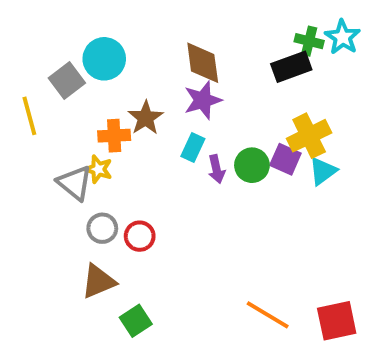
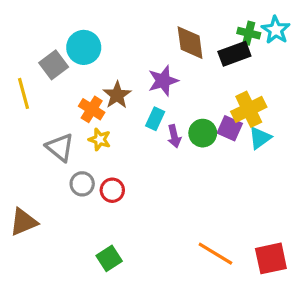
brown diamond: (203, 63) -> (190, 43), moved
orange cross: (114, 136) -> (92, 109), turned 35
yellow star: (98, 169) -> (100, 139), moved
brown triangle: (98, 281) -> (23, 222), moved

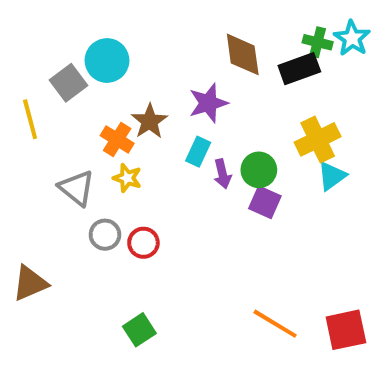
purple square: (230, 128) -> (265, 202), moved

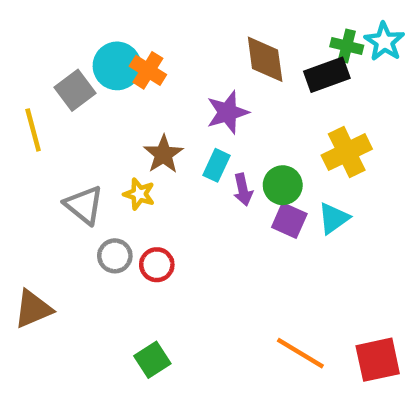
brown star: (150, 121) -> (163, 154), moved
orange cross: (117, 139) -> (148, 70), moved
cyan triangle: (332, 176) -> (334, 218), moved

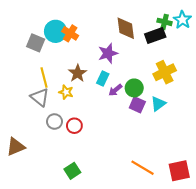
gray square: (75, 90) -> (36, 43), turned -30
yellow line: (33, 130) -> (44, 77), moved
purple arrow: (243, 190) -> (115, 90), turned 64

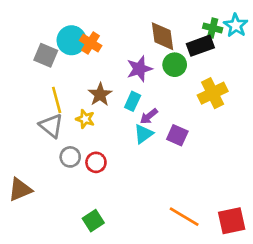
green circle: (134, 88) -> (175, 65), moved
cyan triangle: (158, 104) -> (143, 134), moved

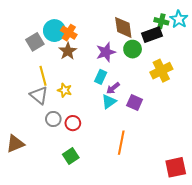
gray square: (46, 55) -> (35, 42), turned 36
brown star: (100, 95) -> (68, 51), moved
orange line: (184, 217) -> (121, 143), moved, turned 70
green square: (93, 221) -> (71, 156), moved

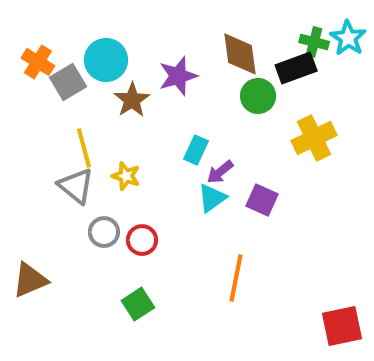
orange cross: (69, 33) -> (38, 62), moved
purple star: (106, 52) -> (178, 76), moved

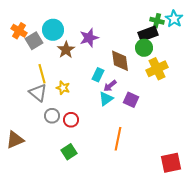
brown diamond: (240, 54) -> (120, 61), moved
green circle: (258, 96) -> (144, 48), moved

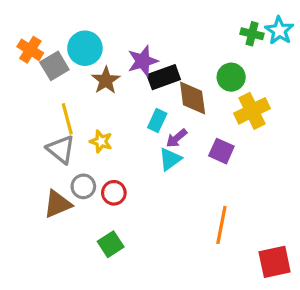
black rectangle: (148, 34) -> (164, 77), moved
purple square: (131, 100) -> (221, 151), moved
orange line: (118, 139) -> (221, 225), moved
brown triangle: (15, 140) -> (58, 204), moved

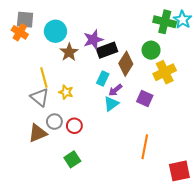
green cross: (252, 34) -> (165, 22), size x1.5
gray square: (54, 66) -> (25, 20), moved, turned 36
brown diamond: (193, 98) -> (126, 64), turned 40

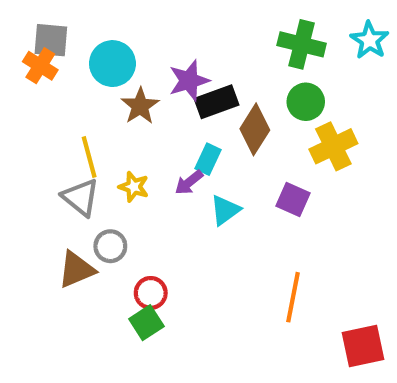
green cross: (165, 22) -> (302, 44), moved
purple arrow: (115, 90) -> (189, 182), moved
red circle: (74, 126) -> (151, 293), moved

